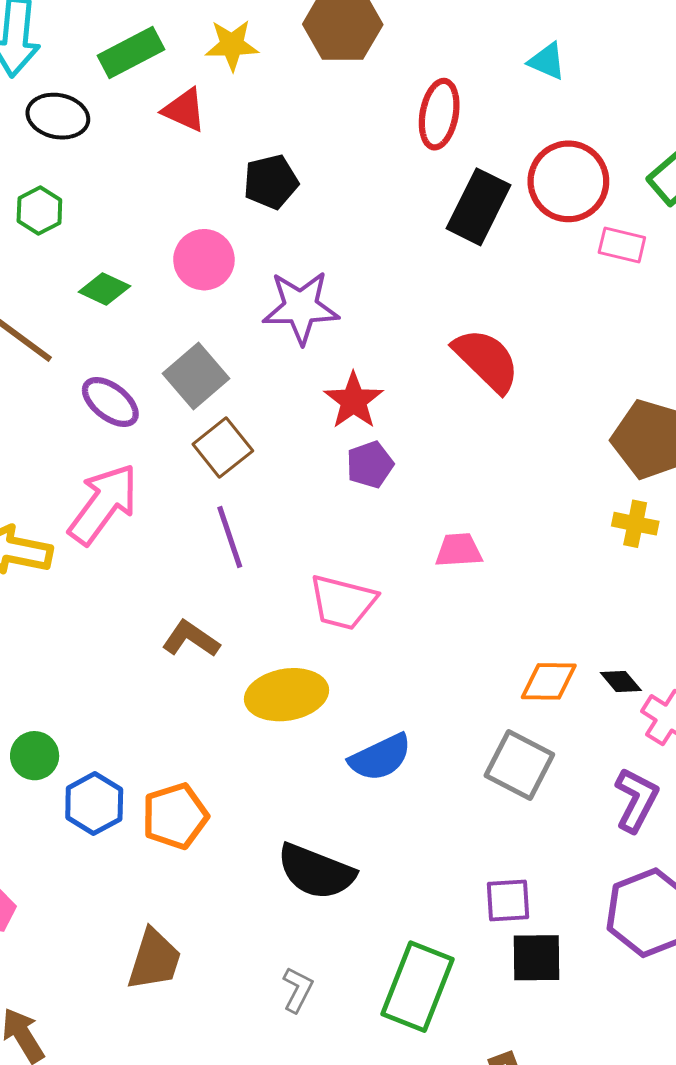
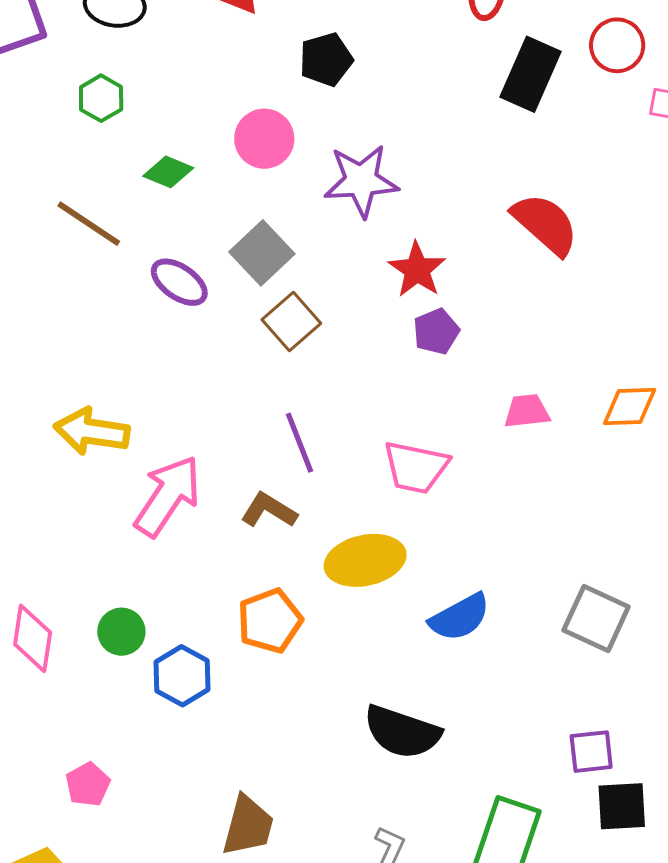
red circle: (568, 181) -> (617, 45), size x0.7
pink arrow: (103, 504) -> (168, 496), moved
purple line: (230, 537) -> (300, 443), moved
orange diamond: (549, 681) -> (630, 407), moved
orange pentagon: (175, 816) -> (270, 621), moved

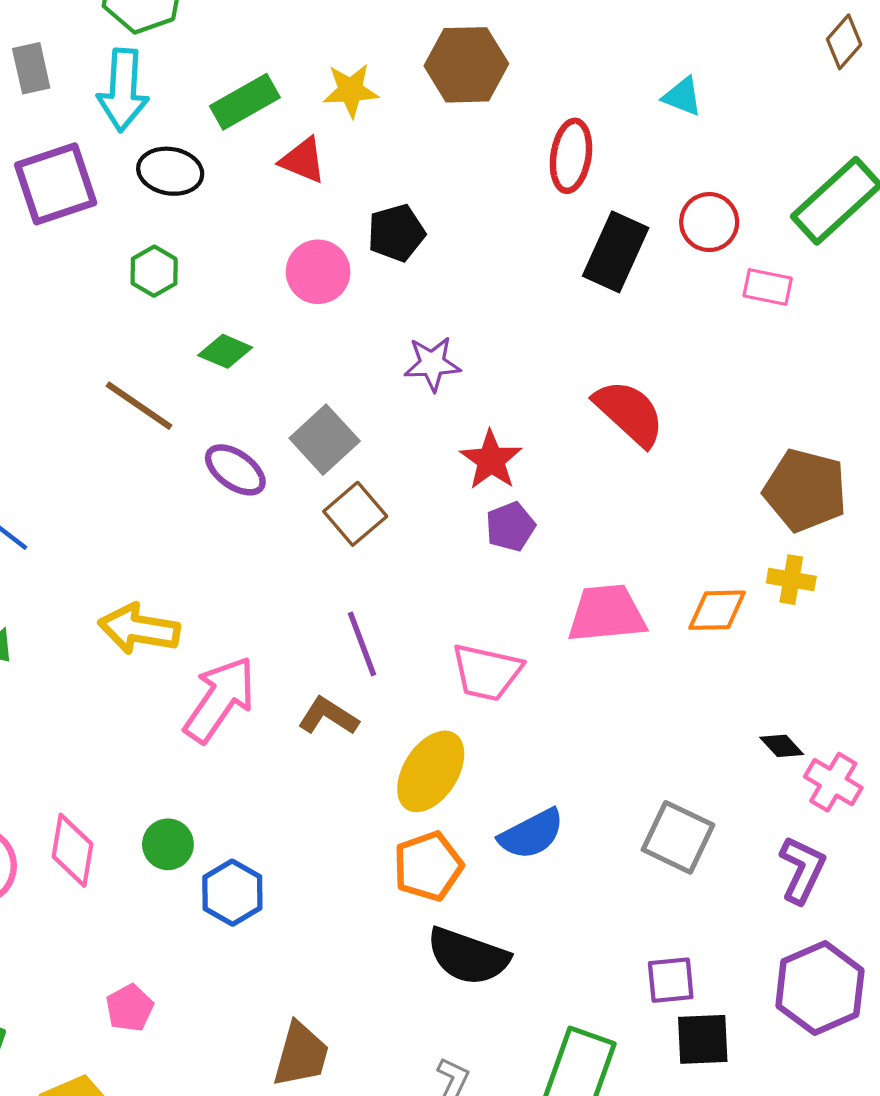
pink circle: (264, 139) -> (318, 272), moved
purple star: (361, 181) -> (432, 364), size x0.7
pink trapezoid: (527, 411) -> (607, 614), size x1.6
yellow ellipse: (365, 560) -> (431, 771), turned -46
orange pentagon: (270, 621) -> (428, 866), moved

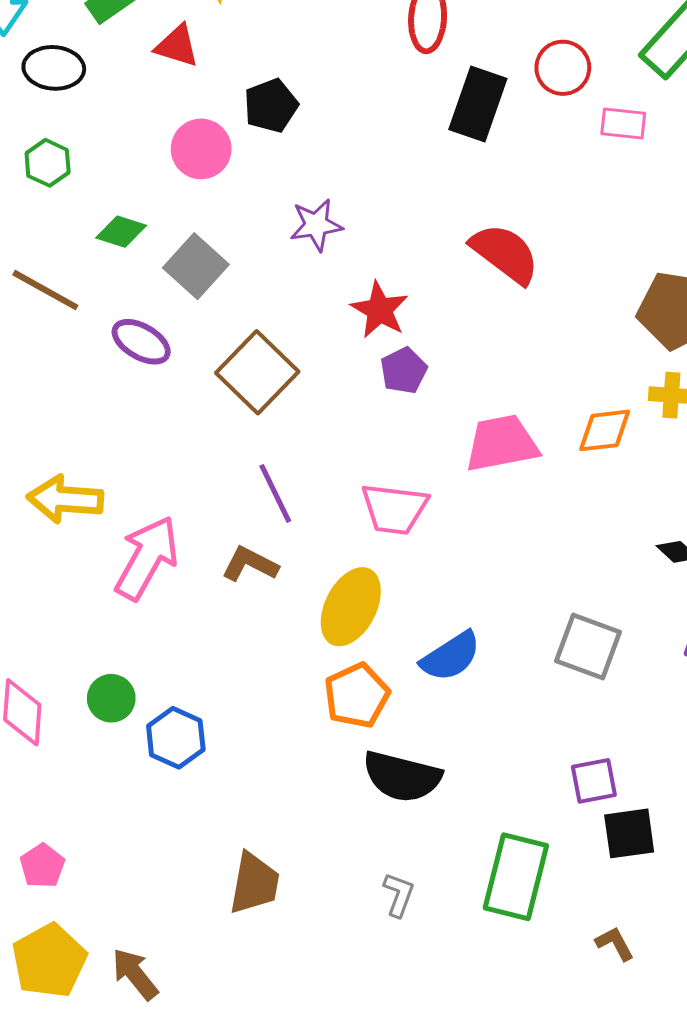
gray square: (325, 440) -> (196, 266), moved
brown square: (355, 514) -> (257, 372), size x1.4
pink pentagon: (130, 1008) -> (42, 866), moved

